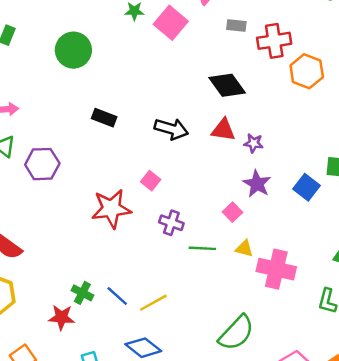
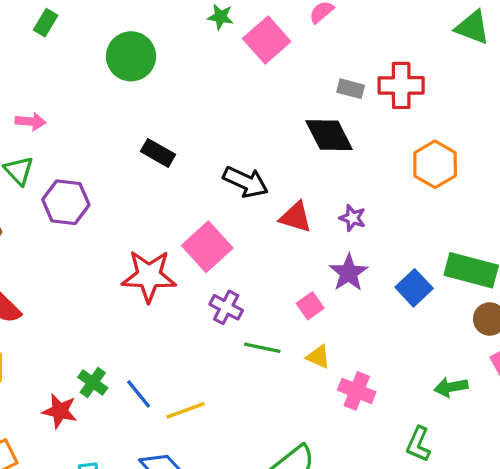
gray rectangle: (236, 26) -> (351, 89), moved
orange hexagon: (307, 71) -> (435, 164), moved
red triangle: (223, 130) -> (296, 217), moved
pink square: (151, 181) -> (207, 247), size x1.8
pink cross: (276, 269) -> (357, 391), size x0.7

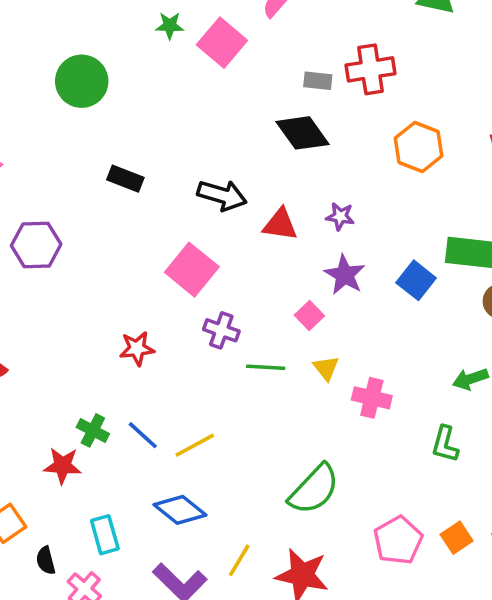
red star: (149, 276) -> (137, 349), moved, size x0.6
yellow triangle: (318, 357) -> (326, 368), turned 36

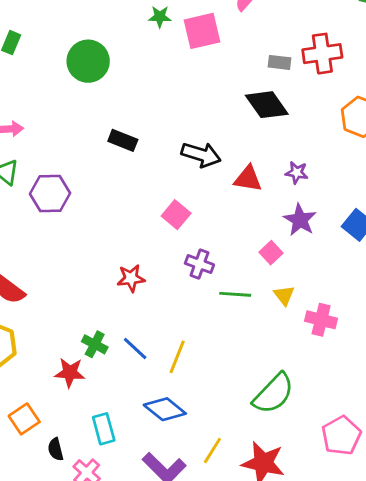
pink square: (222, 43) -> (202, 31), turned 36
pink square: (192, 270) -> (176, 215), size x0.7
yellow line: (195, 445) -> (177, 357), turned -40

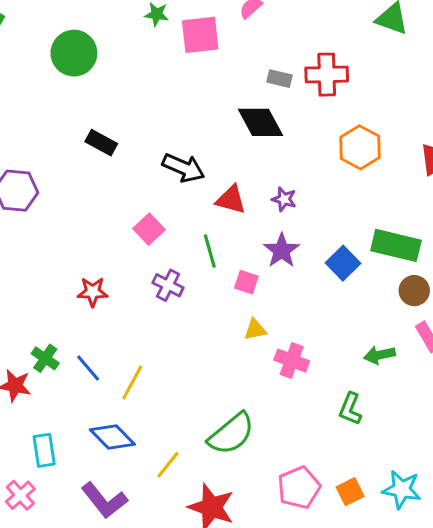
pink square: (271, 253) -> (246, 282), turned -35
green line: (235, 294) -> (210, 251), moved, turned 64
yellow triangle: (284, 295) -> (255, 330), turned 50
yellow line: (212, 451) -> (168, 465), moved

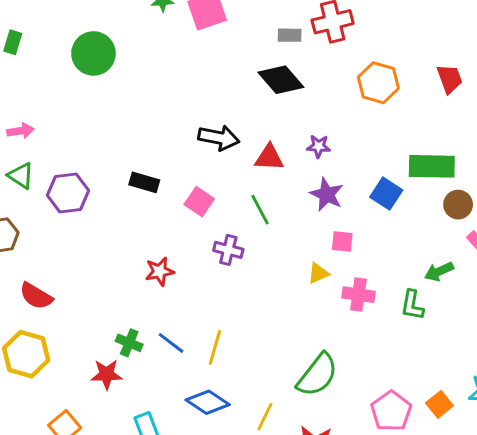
black rectangle: (101, 143) -> (144, 182), moved
pink square: (246, 282) -> (342, 242), moved
green L-shape: (350, 409) -> (412, 305), moved

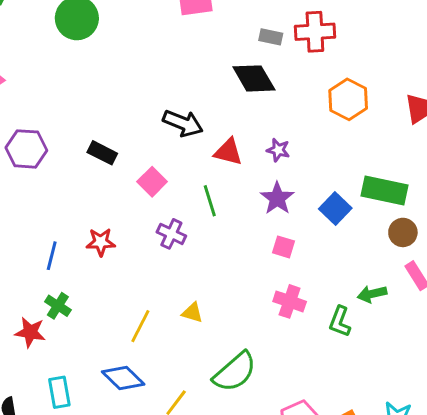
yellow triangle: (318, 273) -> (192, 313), moved, turned 30
blue line: (171, 343) -> (52, 256), moved, turned 56

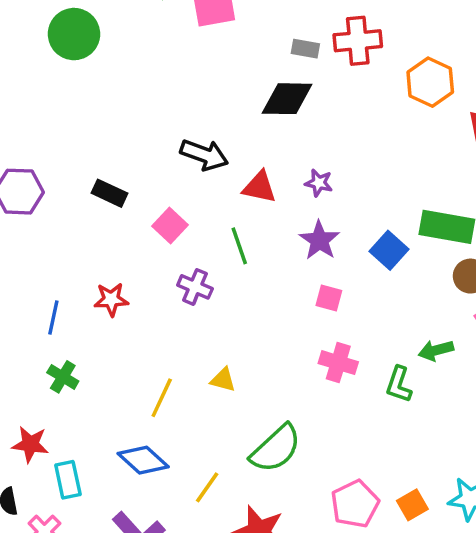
black diamond: (254, 78) -> (287, 99), turned -57
orange hexagon: (348, 99) -> (430, 82), moved
red star: (30, 332) -> (30, 444), moved

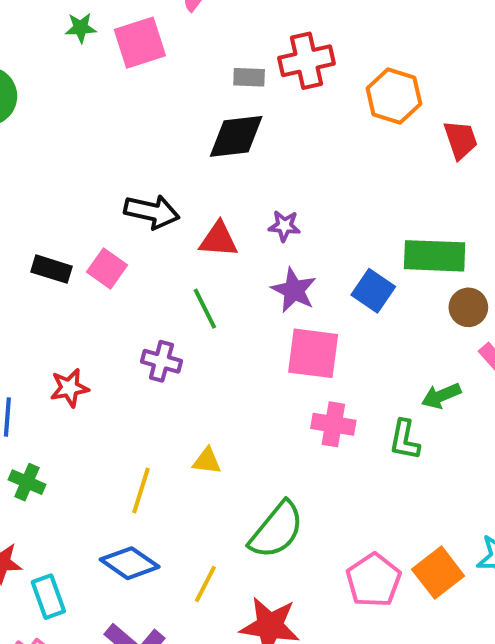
pink square: (170, 226) -> (107, 269), moved
pink square: (329, 298) -> (313, 353), size x1.8
orange square: (412, 505) -> (438, 573), size x1.4

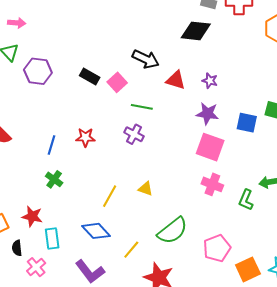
purple star: (294, 290) -> (207, 114), turned -30
blue square: (373, 291) -> (247, 123), turned -35
green line: (205, 309) -> (142, 107), moved, turned -65
pink pentagon: (374, 580) -> (217, 248), moved

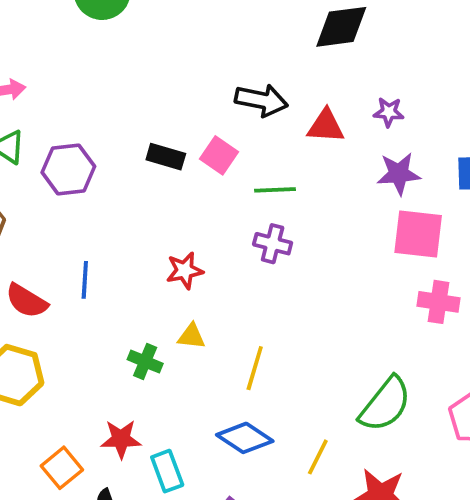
blue line: (52, 145) -> (85, 280), moved
yellow triangle: (146, 189) -> (191, 336), moved

